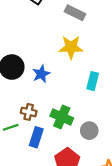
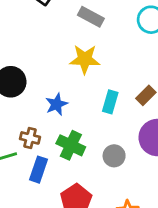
blue star: (41, 74) -> (57, 104), moved
gray circle: (89, 131) -> (114, 156), moved

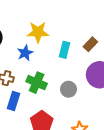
yellow star: (85, 59) -> (38, 32), moved

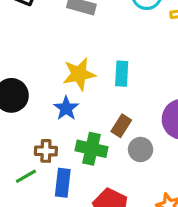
brown rectangle: (90, 44) -> (121, 126), moved
cyan rectangle: (64, 50) -> (122, 74), moved

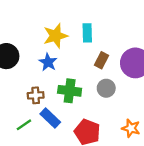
brown rectangle: (121, 126) -> (101, 60), moved
green line: (26, 176) -> (24, 125), moved
blue rectangle: (63, 183) -> (50, 118), turned -48

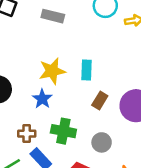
gray circle: (106, 88) -> (102, 142), moved

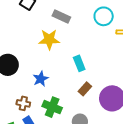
cyan rectangle: (86, 70) -> (79, 63), turned -35
yellow star: (52, 71) -> (49, 39), moved

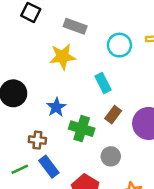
cyan circle: (104, 16) -> (119, 45), moved
green cross: (52, 107) -> (82, 129), moved

